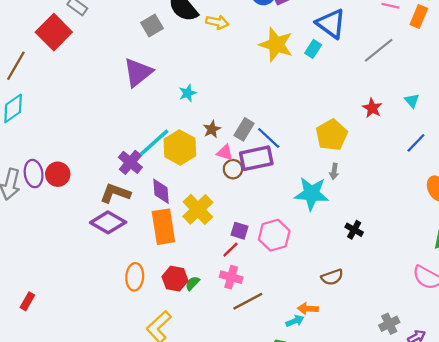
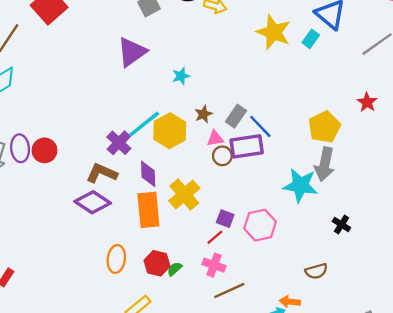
pink triangle: (225, 152) -> (215, 138), turned -30
gray arrow: (334, 171) -> (325, 164), size x2.0

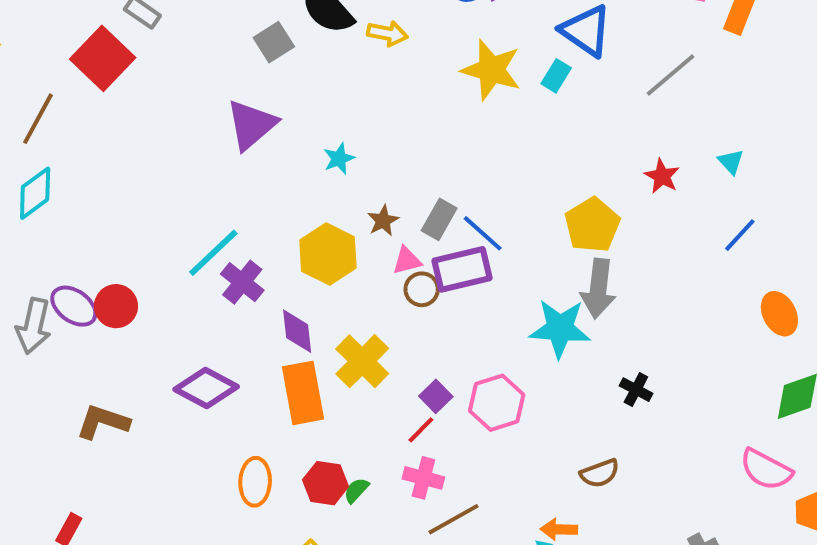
cyan line: (144, 124) -> (213, 253), moved
purple ellipse: (20, 148) -> (74, 306), turned -44
brown L-shape: (102, 173) -> (103, 422), moved
purple square: (225, 219) -> (436, 396), turned 30

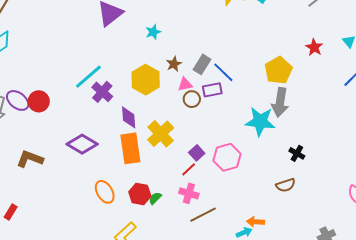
purple rectangle: (462, 269) -> (212, 90), size x0.7
brown semicircle: (600, 473) -> (286, 185), moved
orange ellipse: (255, 482) -> (105, 192), turned -35

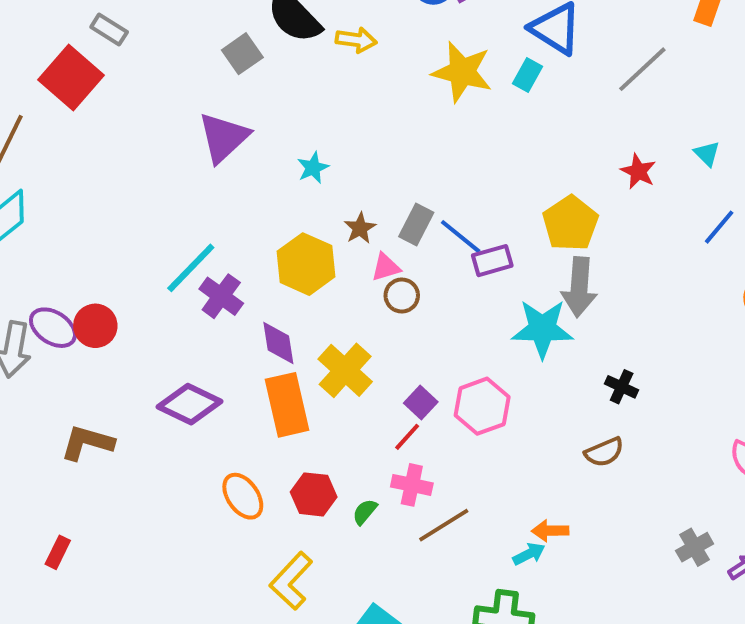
purple rectangle: (212, 90) -> (492, 261), moved
green semicircle: (155, 198) -> (365, 512), moved

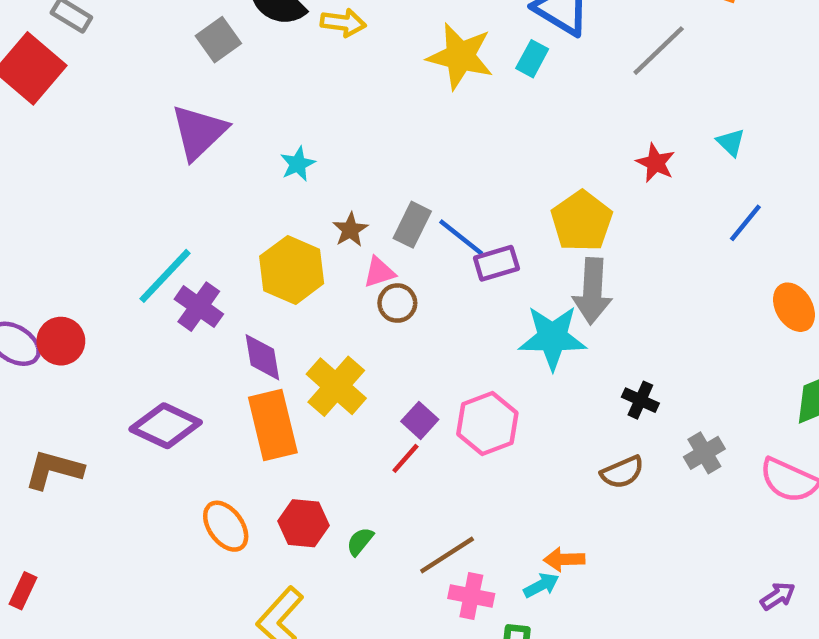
pink cross: (412, 485) -> (471, 596), moved
gray cross: (695, 547) -> (704, 453), moved

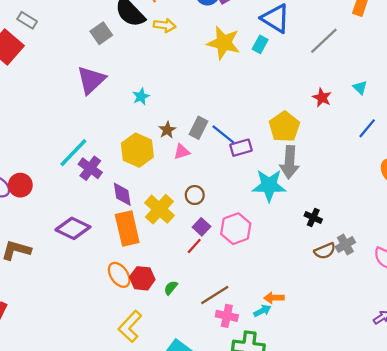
brown circle: (397, 303) -> (195, 195), moved
brown semicircle: (622, 472) -> (325, 251), moved
orange ellipse: (226, 526) -> (119, 275), moved

